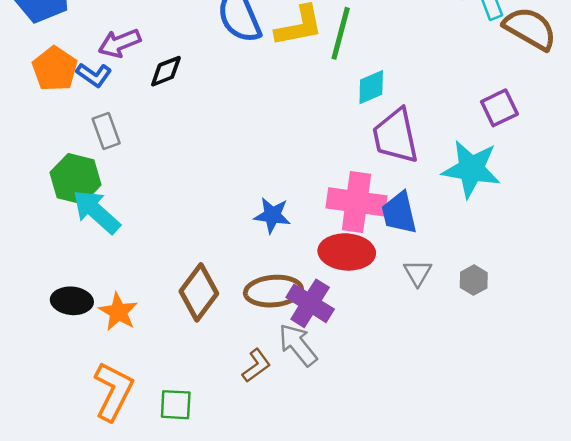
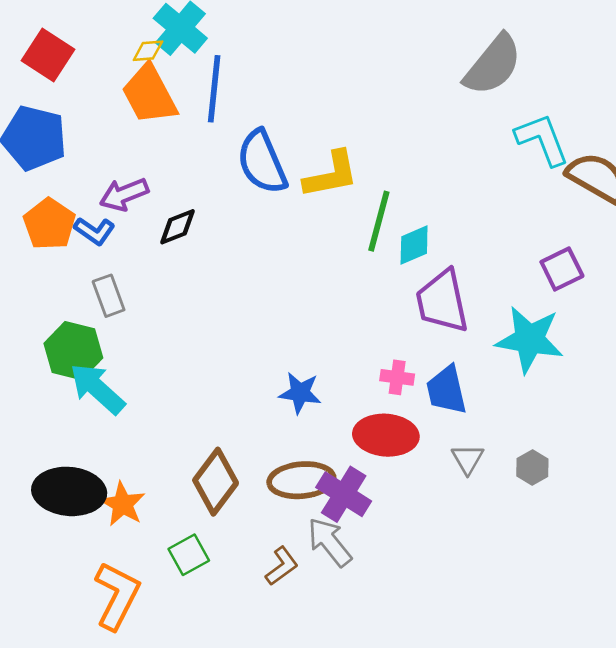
green line: (341, 33) -> (379, 221), moved
pink cross: (356, 202) -> (397, 377), size x0.5
black ellipse: (72, 301) -> (69, 491), size x1.5
green square: (176, 405) -> (189, 555), moved, turned -32

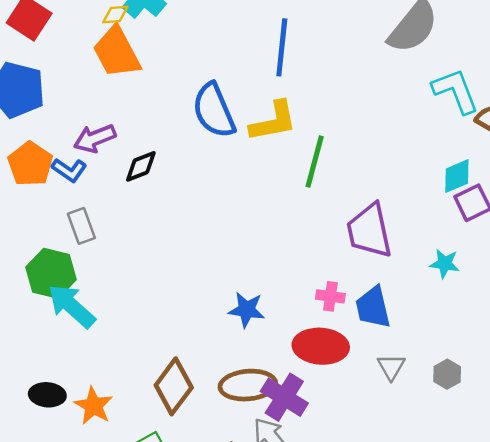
blue line: (214, 89) -> (282, 47), moved
cyan diamond: (414, 245) -> (457, 176), moved
cyan star: (530, 339) -> (445, 264), size x0.5
black ellipse: (69, 491) -> (47, 395), size x0.6

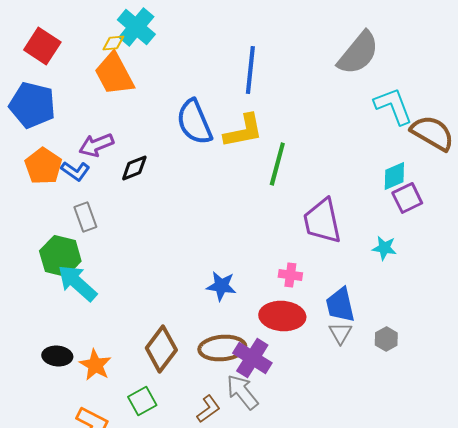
blue trapezoid: (373, 307) -> (340, 305), moved

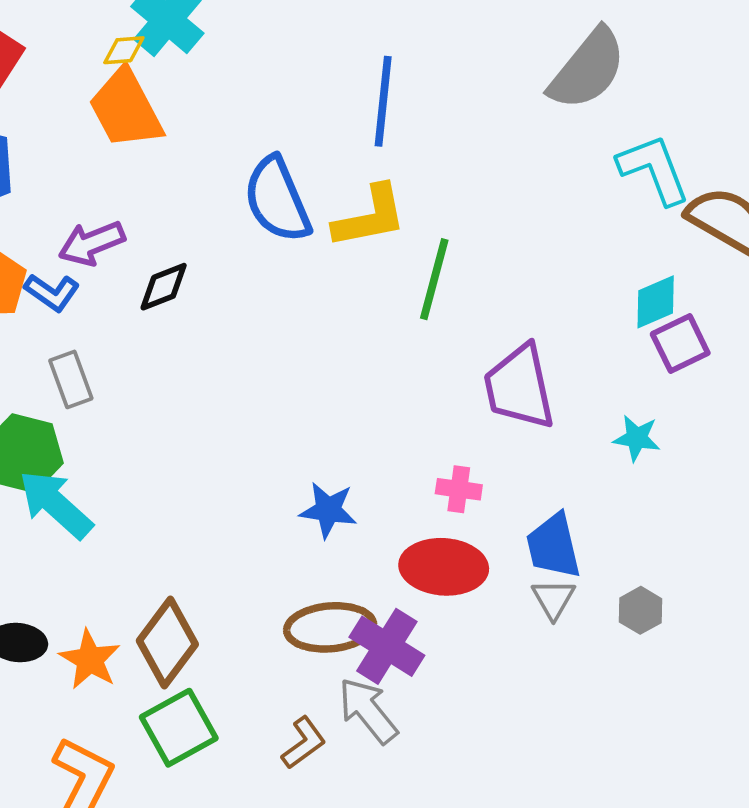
brown diamond: (161, 349) -> (167, 643), moved
green square: (142, 401) -> (179, 728), size x1.4

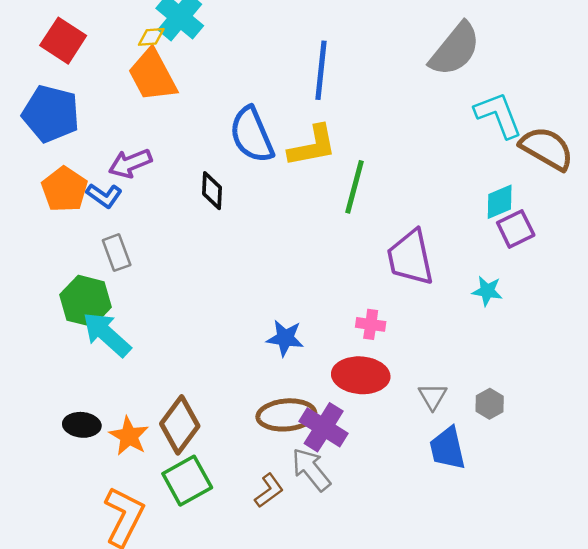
black diamond: (164, 287) -> (212, 191), moved, turned -66
blue trapezoid: (553, 546) -> (447, 448), moved

